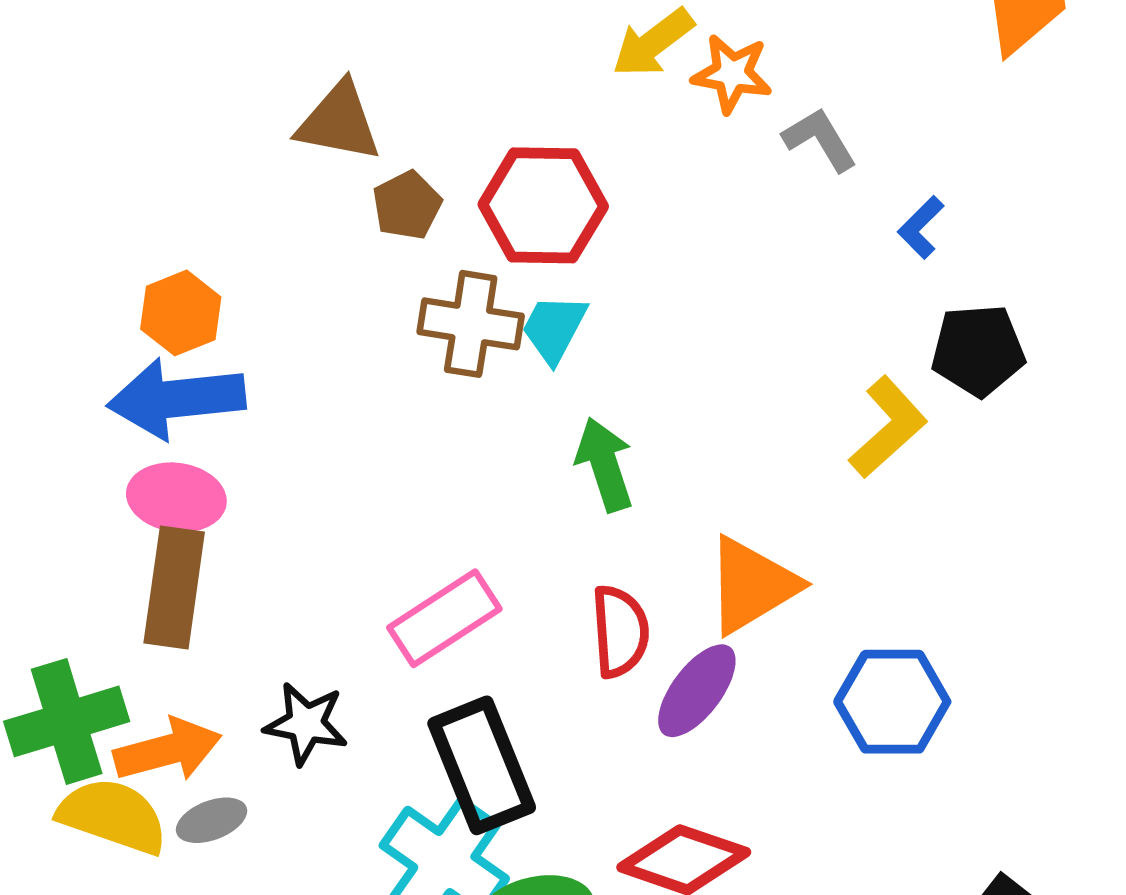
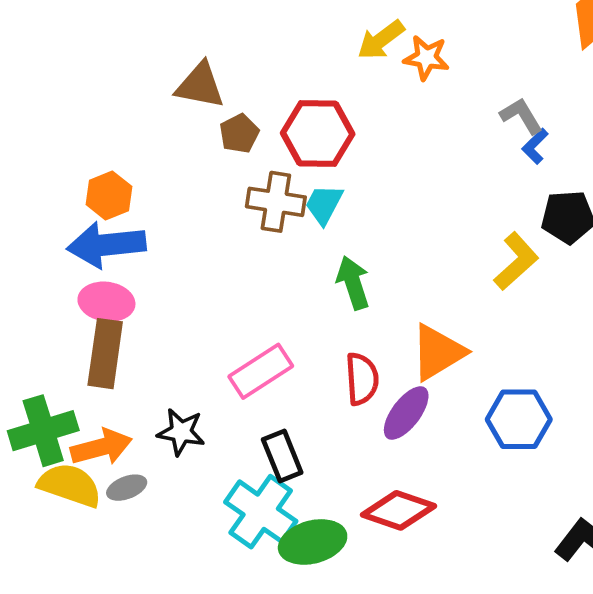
gray L-shape: (820, 139) -> (521, 116), moved
black rectangle: (482, 765) -> (282, 456), size x0.7

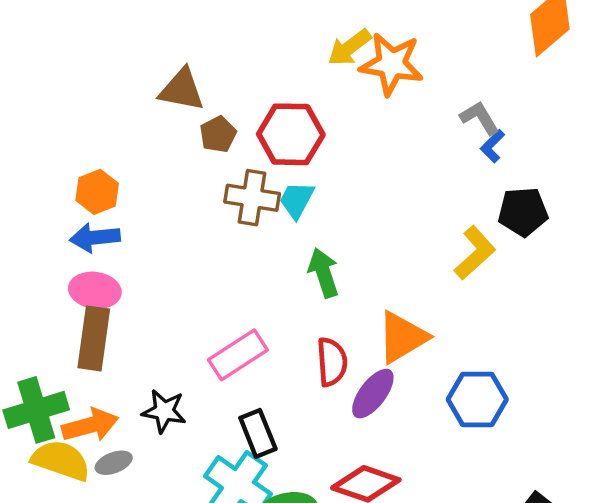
orange star: (426, 58) -> (392, 64), size x1.5
blue arrow: (106, 245) -> (95, 238), size x0.7

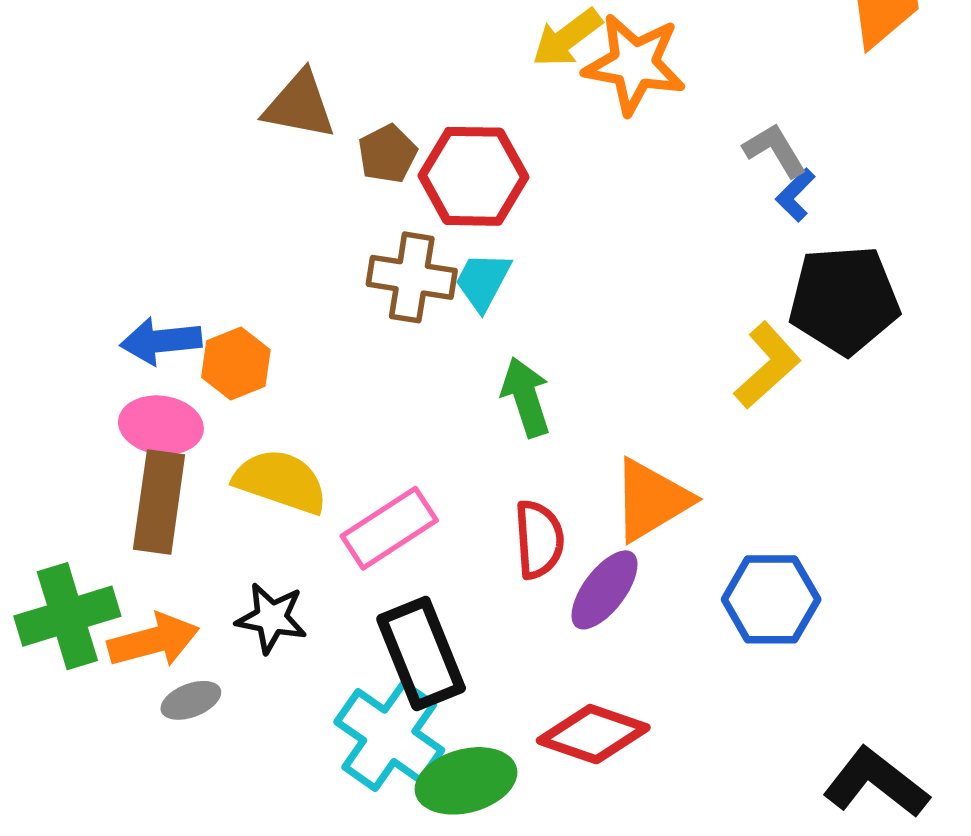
brown pentagon: (218, 134) -> (387, 154), moved
orange hexagon: (97, 192) -> (236, 363), moved
black pentagon: (523, 212) -> (844, 300), size x1.4
black rectangle: (258, 433) -> (421, 654), size x1.4
yellow semicircle: (61, 460) -> (281, 481), moved

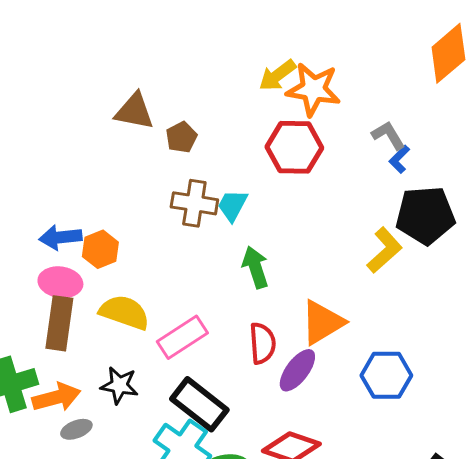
red hexagon: (473, 176) -> (294, 147), moved
black rectangle: (421, 654) -> (199, 404), turned -30

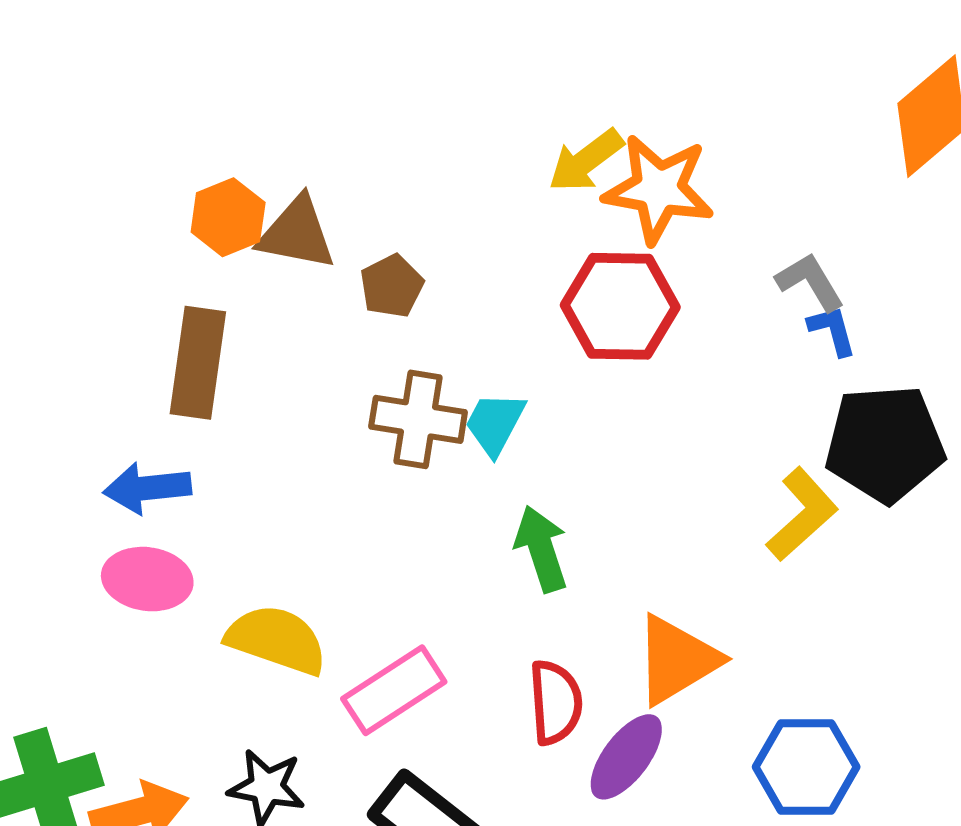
blue L-shape: (399, 159) -> (832, 330), turned 120
orange hexagon: (100, 249) -> (228, 217), moved
brown rectangle: (59, 323) -> (198, 363), moved

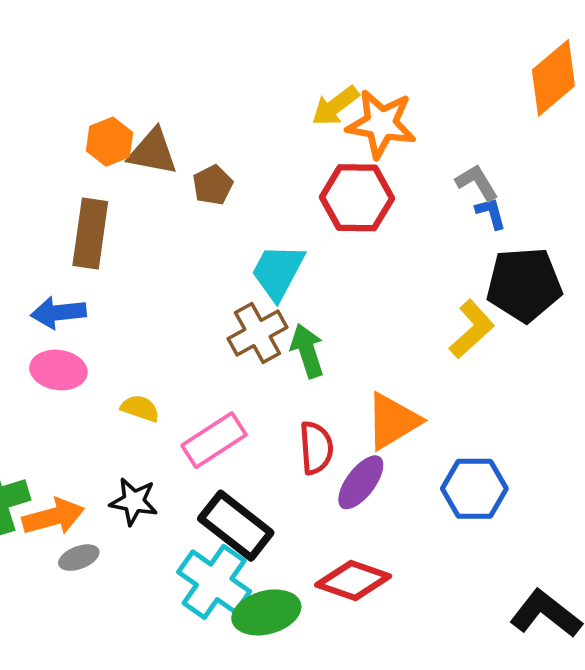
brown cross: (418, 419) -> (257, 333), moved, turned -38
cyan trapezoid: (495, 423) -> (278, 272), size x1.4
yellow semicircle: (277, 640) -> (140, 408), size x0.6

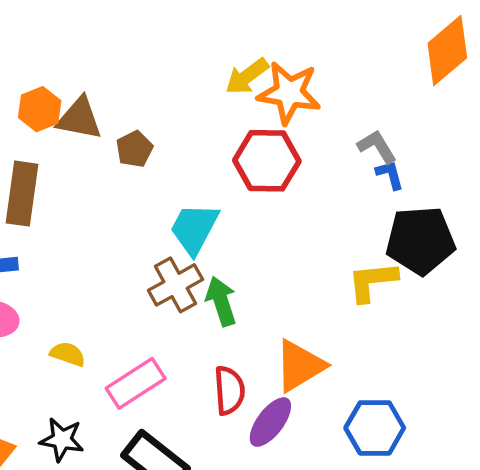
yellow L-shape: (472, 329) -> (372, 281), turned -144

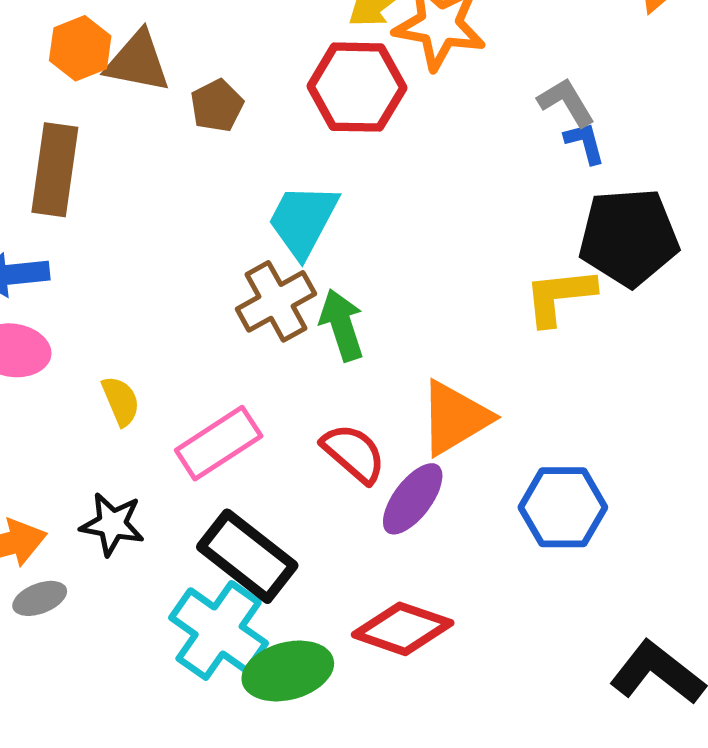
red hexagon: (267, 161) -> (357, 87), moved
yellow semicircle: (68, 354) -> (121, 401), turned 48
red semicircle: (229, 390) -> (354, 453), turned -45

